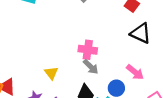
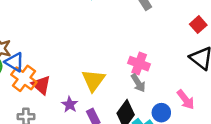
yellow triangle: (51, 73) -> (93, 80), size x1.5

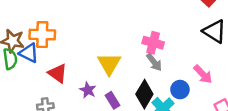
orange cross: (24, 78) -> (42, 35), moved, turned -30

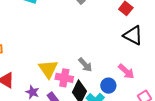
pink cross: (153, 43) -> (64, 78), moved

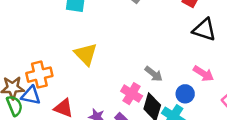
yellow triangle: (48, 69) -> (86, 54), moved
pink cross: (64, 78) -> (132, 94), turned 30

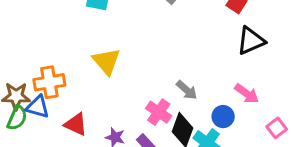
black triangle: (204, 30) -> (251, 41), turned -45
green semicircle: (15, 106) -> (17, 118), turned 42

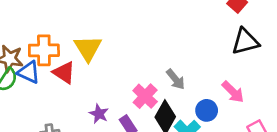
yellow triangle: (107, 61) -> (88, 48), moved
red triangle: (76, 124) -> (64, 73), moved

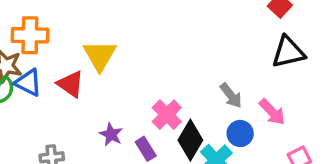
orange cross: (44, 50) -> (30, 35), moved
gray arrow: (176, 79) -> (231, 96), moved

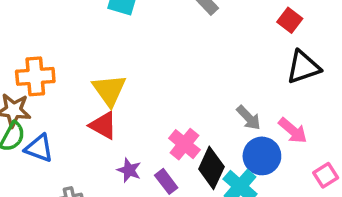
blue triangle: (28, 83) -> (39, 148), moved
red triangle: (71, 84) -> (103, 125), moved
blue circle: (240, 133) -> (262, 156), size x1.4

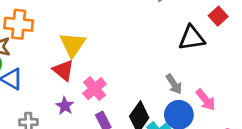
black triangle: (303, 67) -> (192, 38), moved
pink cross: (184, 144) -> (95, 89), moved
purple star: (129, 170) -> (65, 106), moved

